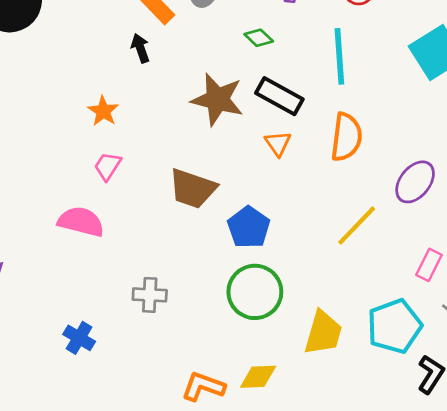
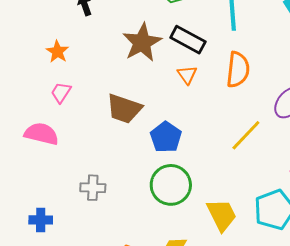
brown star: (217, 99) -> (142, 42), turned 30
yellow trapezoid: (323, 333) -> (222, 215), turned -42
blue cross: (79, 338) -> (41, 220), turned -30

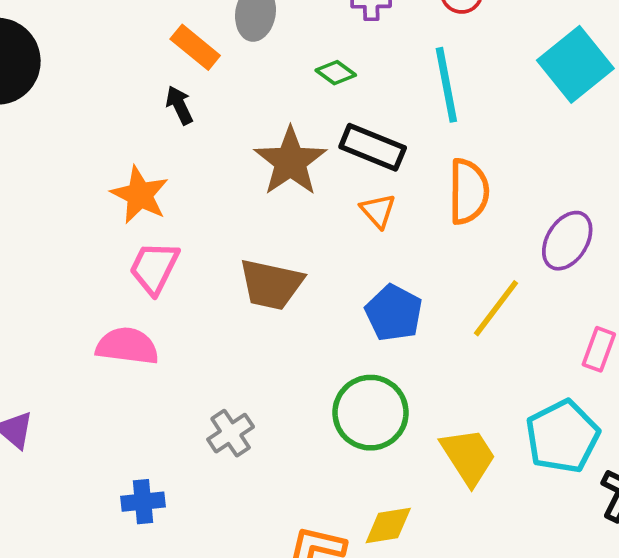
orange star: (57, 52) -> (140, 195), size x1.4
pink trapezoid: (61, 92) -> (154, 268), size x1.4
blue pentagon: (166, 137) -> (394, 313), moved
gray cross: (93, 188) -> (231, 433), turned -30

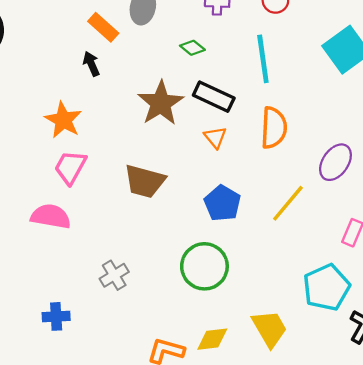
yellow trapezoid: (468, 456) -> (270, 328), moved

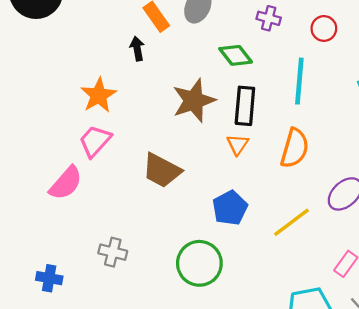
green diamond: (192, 48) -> (236, 55), size x1.4
black rectangle: (214, 97) -> (245, 106), turned 57
pink semicircle: (51, 216) -> (66, 183), turned 108
gray cross: (114, 275) -> (113, 252), turned 32

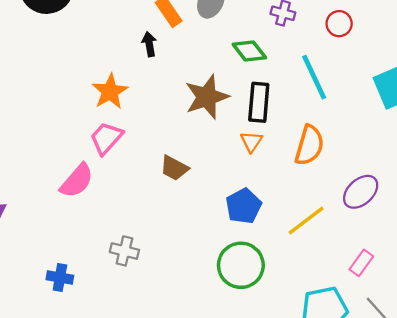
cyan line: (299, 81) -> (314, 77), turned -30
brown trapezoid: (162, 170) -> (174, 168), size x0.7
green circle: (199, 263) -> (241, 265), moved

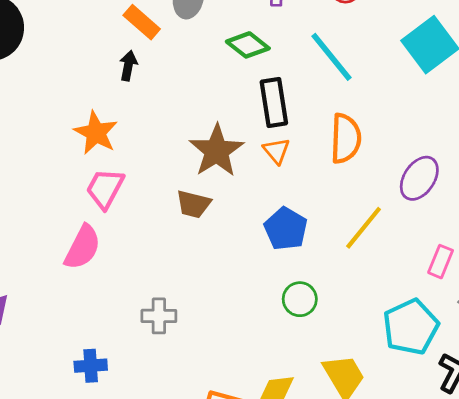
black arrow: (149, 44) -> (128, 66), turned 35
brown star: (207, 97) -> (217, 151), moved
green circle: (241, 265) -> (300, 299), size x0.6

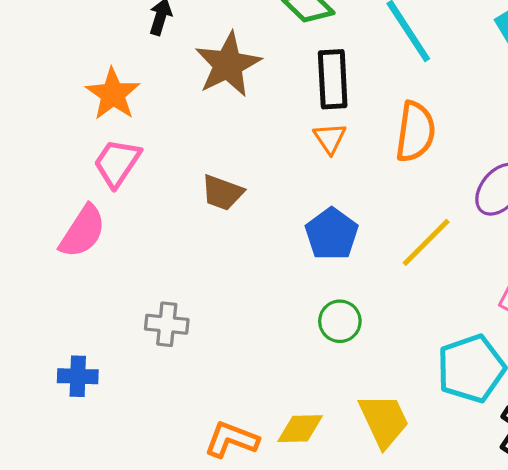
brown star: (217, 151) -> (228, 65), moved

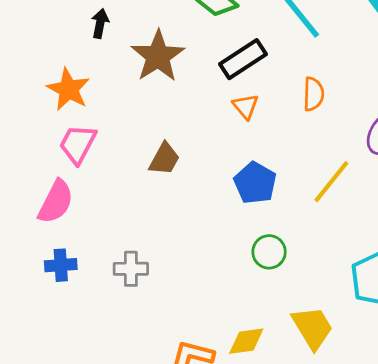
black rectangle: (333, 79) -> (243, 59), turned 66
orange semicircle: (415, 132) -> (313, 94), size x0.7
brown trapezoid: (222, 193) -> (164, 159), turned -75
blue cross: (78, 376) -> (61, 265), moved

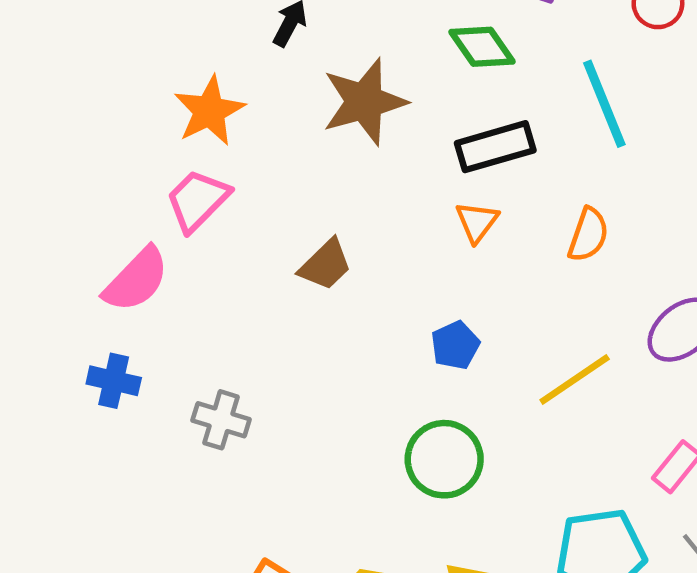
blue pentagon: (255, 183) -> (455, 345), size x0.7
green circle: (269, 252) -> (444, 459), size x1.4

